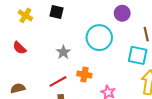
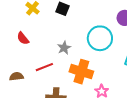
orange cross: (84, 75) -> (81, 72), size x1.6
red line: (58, 81) -> (44, 67), moved

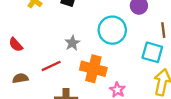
red semicircle: (23, 38) -> (16, 45), moved

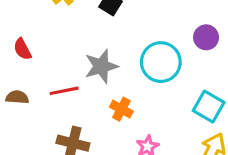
gray star: (72, 43) -> (101, 66), size x1.5
orange cross: (93, 69) -> (121, 109), size x0.6

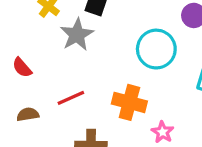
gray star: (101, 66) -> (77, 35), moved
orange cross: (121, 109) -> (129, 102), size x1.5

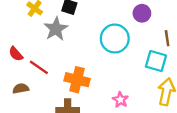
red line: (71, 98) -> (39, 67), moved, turned 60
orange cross: (129, 102) -> (77, 80), moved

